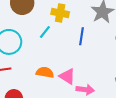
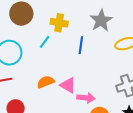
orange semicircle: (45, 72) -> (46, 82), turned -30

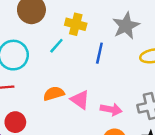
pink arrow: (86, 98) -> (111, 109), moved

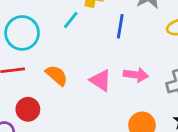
orange semicircle: (54, 94) -> (57, 75), moved, turned 60
pink arrow: (111, 109) -> (136, 75), moved

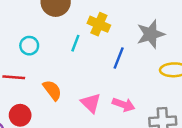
cyan line: (71, 20) -> (75, 43), turned -30
cyan circle: (22, 33) -> (29, 46), size x0.6

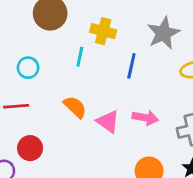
orange semicircle: (52, 90) -> (75, 107), moved

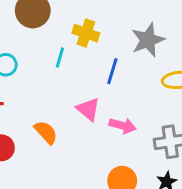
orange semicircle: (75, 107) -> (46, 132), moved
pink triangle: (108, 122) -> (88, 109), moved

